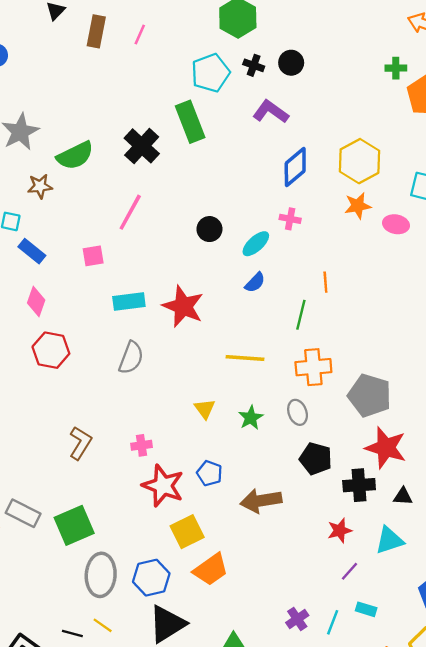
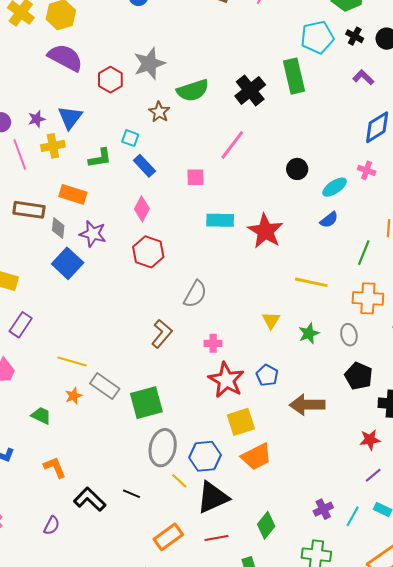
purple L-shape: (271, 112) -> (363, 77), size x0.7
brown star: (40, 186) -> (159, 112), turned 30
gray semicircle: (131, 358) -> (195, 294), moved
yellow line: (103, 625) -> (179, 481), moved

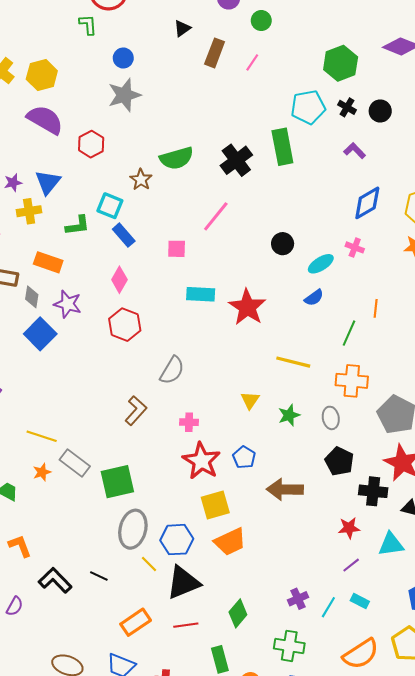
gray star: (149, 64) -> (124, 95), moved
cyan square: (130, 138) -> (110, 206), size x1.4

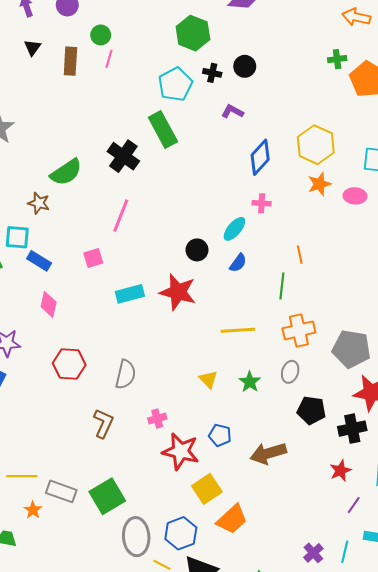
green circle: (261, 21) -> (101, 35), moved
black circle: (283, 244) -> (197, 250), moved
red hexagon: (125, 325) -> (69, 364), moved
gray ellipse: (331, 418) -> (290, 372), turned 45

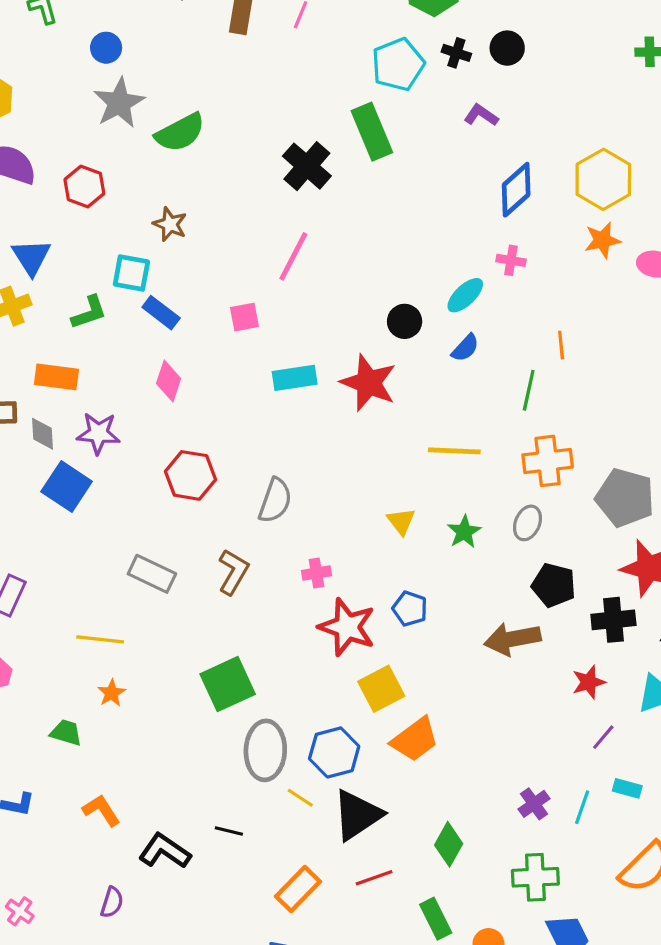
green semicircle: (66, 172) -> (180, 133), moved
brown arrow: (268, 453) -> (512, 639), moved
gray rectangle: (61, 491) -> (152, 574), moved

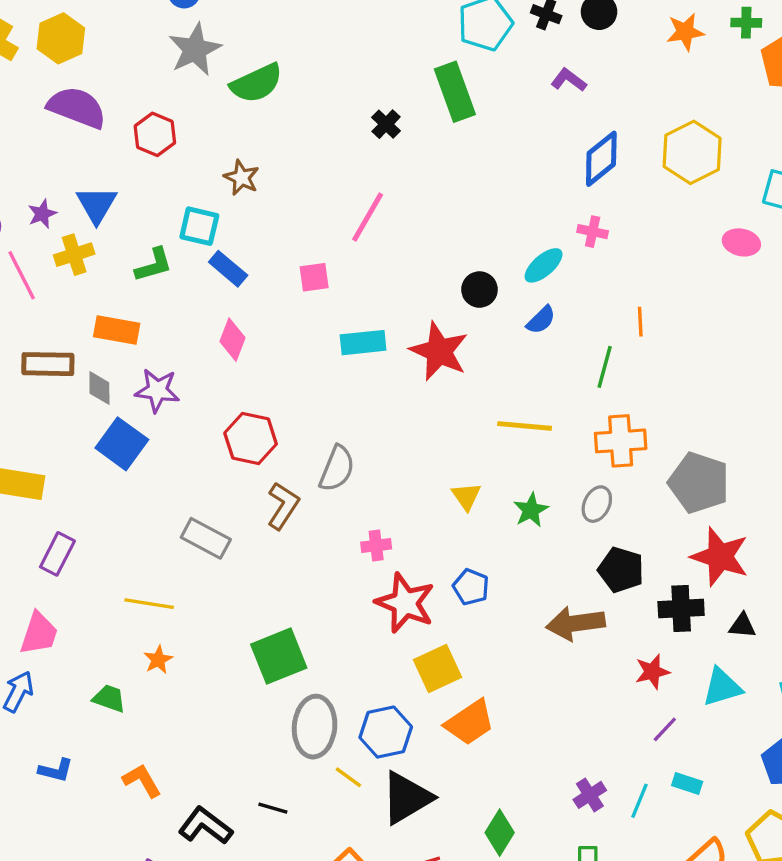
black cross: (307, 166) -> (386, 124), size x0.6
orange star: (602, 240) -> (685, 32), moved
brown L-shape: (233, 572) -> (283, 506), moved

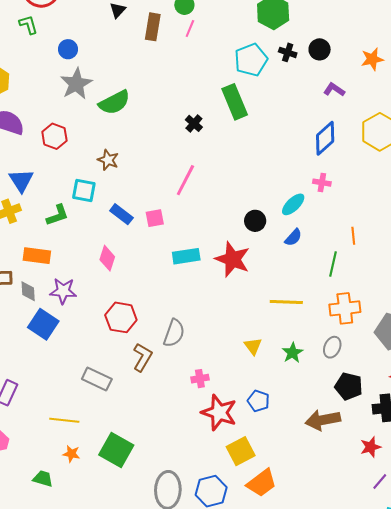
purple L-shape: (569, 80) -> (334, 90), moved
blue rectangle: (228, 269) -> (121, 214), moved
green square: (279, 656) -> (116, 450), moved, turned -36
orange star: (158, 660) -> (71, 454), turned -30

